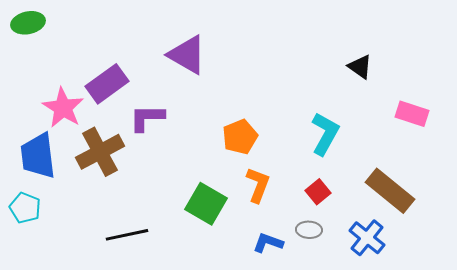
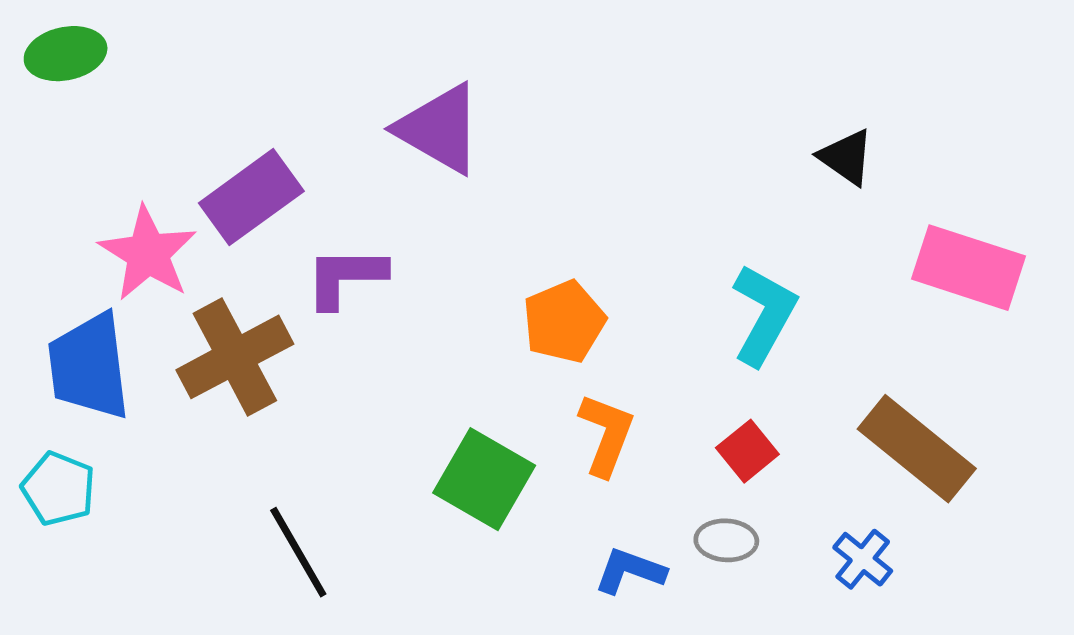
pink rectangle: (412, 114) -> (969, 268), size x1.4
black line: (127, 235) -> (298, 552), turned 72
blue cross: (367, 238) -> (863, 559), size x0.7

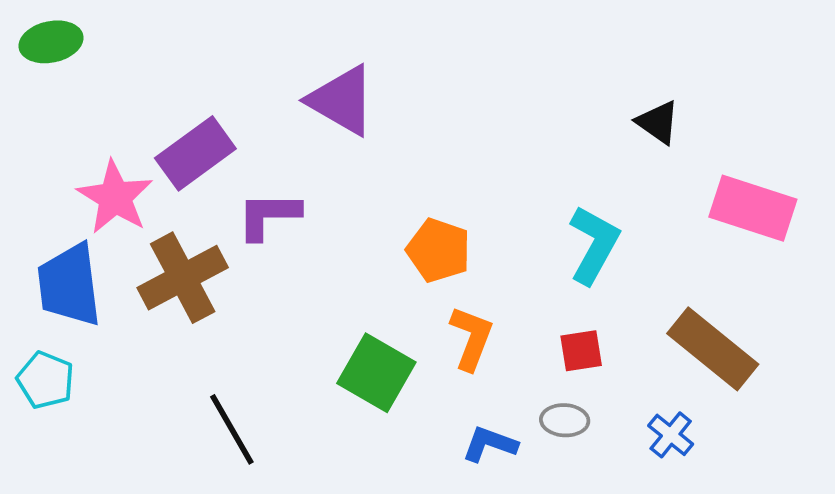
orange pentagon: (564, 322) -> (439, 250), turned -30
red square: (747, 451) -> (581, 351), turned 30

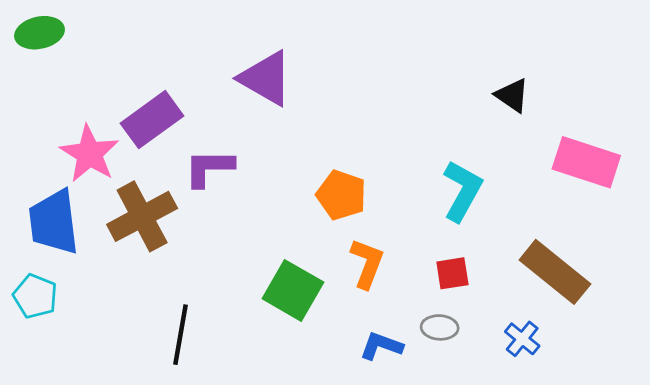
black line: (232, 429) -> (180, 335), turned 40

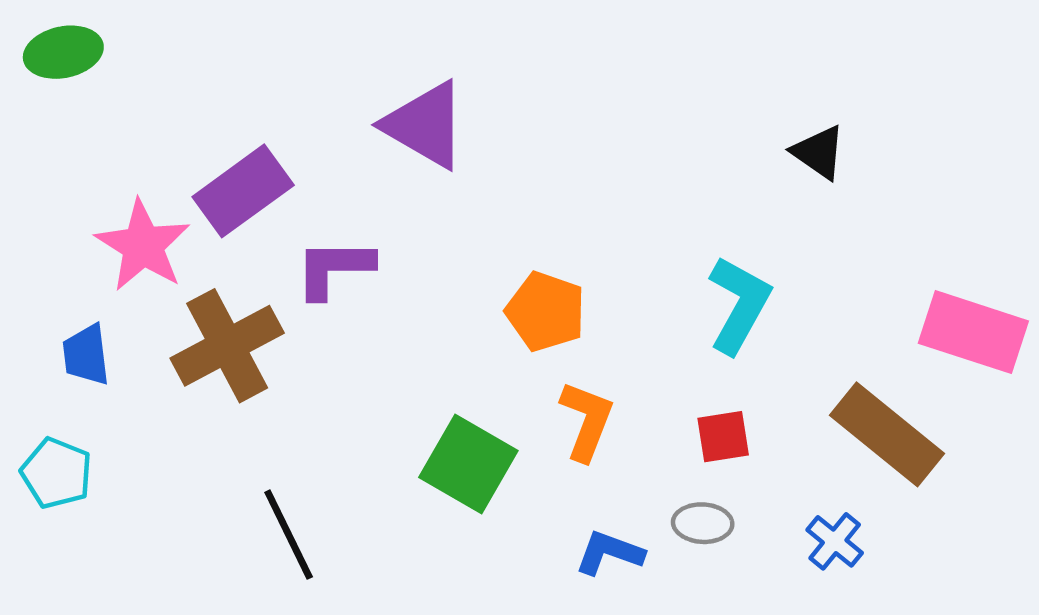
pink rectangle: (586, 162) -> (973, 332), moved
blue trapezoid: (54, 222) -> (86, 355), size x0.6
black line: (180, 335) -> (289, 535), turned -36

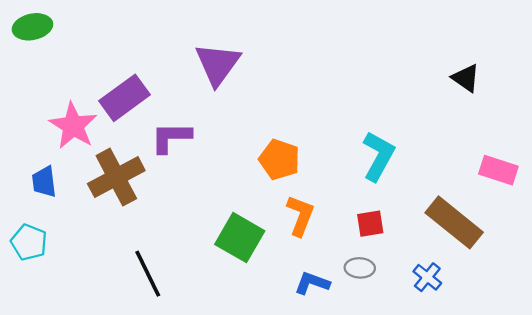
purple triangle: (425, 125) -> (218, 64), turned 36
black triangle: (819, 152) -> (466, 78), moved
pink rectangle: (973, 332) -> (498, 170), size x0.7

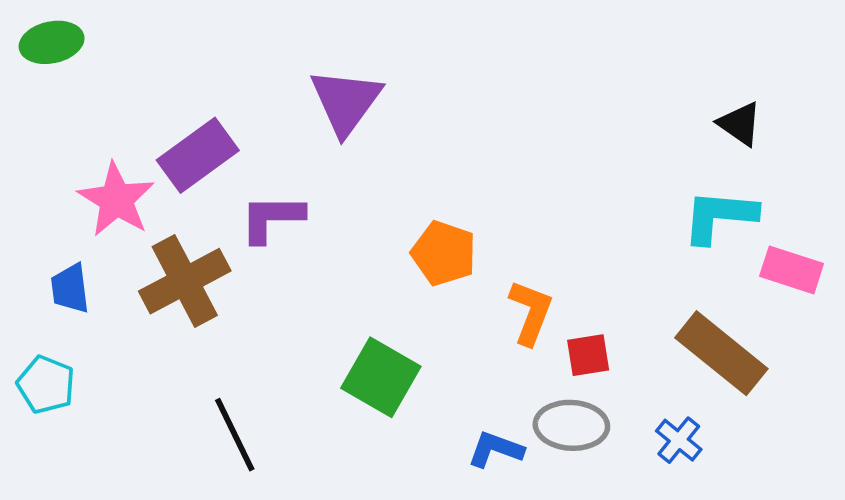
cyan L-shape: (378, 156) -> (719, 216), moved, turned -114
orange L-shape: (300, 215) -> (531, 312), moved
gray ellipse: (360, 268) -> (571, 425), size x1.5

